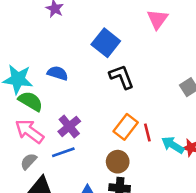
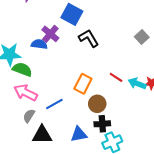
purple cross: (69, 126) -> (50, 34), moved
orange rectangle: (126, 127) -> (83, 84), moved
red line: (147, 132) -> (116, 77), turned -32

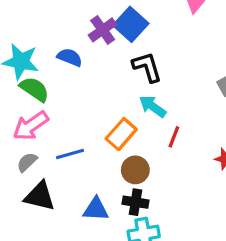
purple cross: (50, 34) -> (103, 30), moved
red line: (116, 77) -> (174, 137), turned 64
cyan arrow: (137, 83) -> (153, 106), moved
pink arrow: (26, 93) -> (31, 126), turned -75

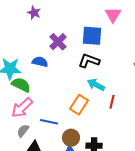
blue square: (131, 24) -> (92, 36), moved, turned -30
black L-shape: (147, 67) -> (89, 61), turned -45
blue line: (70, 154) -> (49, 122), turned 36
brown circle: (135, 170) -> (71, 138), moved

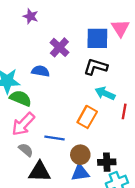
pink triangle: (113, 15) -> (120, 28), moved
gray semicircle: (23, 131) -> (26, 150), turned 96

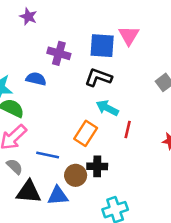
purple cross: (59, 47) -> (59, 53), turned -30
black cross: (107, 162) -> (97, 166), moved
blue triangle: (80, 173) -> (58, 196), moved

